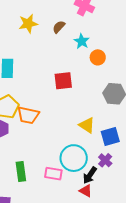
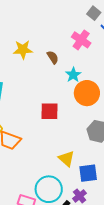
brown semicircle: (59, 27) -> (53, 57), turned 96
orange circle: (98, 57) -> (87, 93), size x1.6

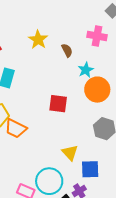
pink cross: (81, 40) -> (97, 36), turned -30
yellow star: (23, 50) -> (38, 40), turned 30

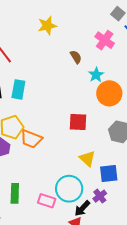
pink cross: (97, 36) -> (105, 40), turned 30
yellow star: (38, 40) -> (47, 26), moved, turned 30
red square: (58, 104) -> (78, 122), moved

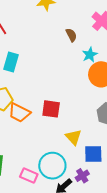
red square: (78, 122) -> (51, 109), moved

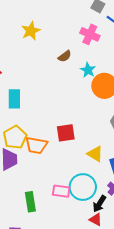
brown semicircle: (71, 35) -> (65, 56), turned 96
pink rectangle: (29, 176) -> (61, 191), moved

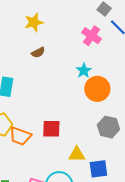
brown semicircle: (65, 56) -> (38, 52), moved
yellow triangle: (95, 154) -> (77, 154), turned -42

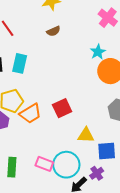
red square: (51, 129) -> (62, 108), turned -30
orange trapezoid: (20, 136) -> (30, 114), turned -55

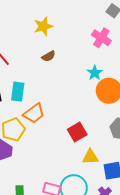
red square: (62, 108) -> (77, 132), moved
orange trapezoid: (30, 114) -> (34, 113), moved

